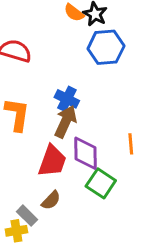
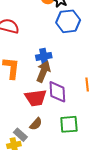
blue cross: (67, 99) -> (44, 56), turned -35
red trapezoid: (52, 161) -> (36, 98), turned 65
green square: (101, 183) -> (69, 124), moved, turned -36

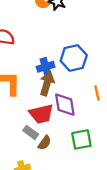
blue hexagon: (68, 21) -> (74, 58), moved
gray rectangle: (20, 135) -> (31, 132), moved

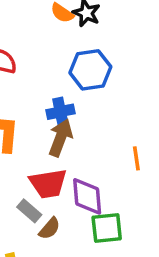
blue hexagon: (74, 58) -> (90, 70), moved
purple diamond: (65, 105) -> (87, 196), moved

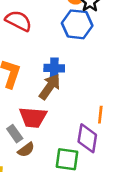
blue hexagon: (90, 70) -> (77, 24), moved
purple diamond: (87, 196) -> (87, 138), moved

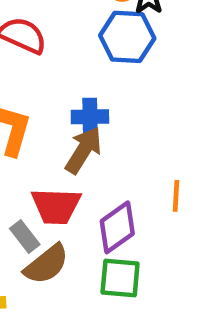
purple diamond: (87, 138) -> (117, 227), moved, turned 48
brown semicircle: (26, 150) -> (46, 264), size x1.5

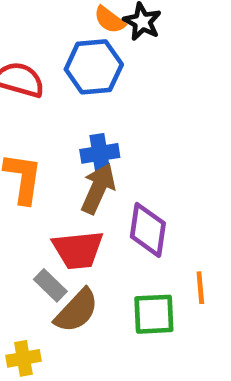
blue hexagon: (127, 37) -> (94, 67), moved
orange line: (176, 196) -> (200, 288), moved
purple diamond: (117, 227) -> (148, 230), moved, turned -38

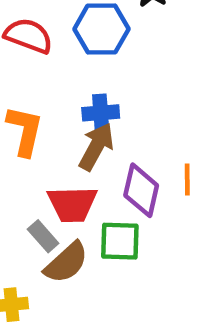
orange line: (200, 288) -> (187, 180), moved
green square: (154, 314) -> (120, 241), moved

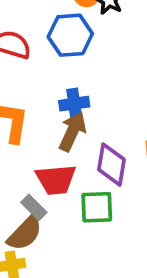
brown semicircle: (66, 263) -> (25, 233), moved

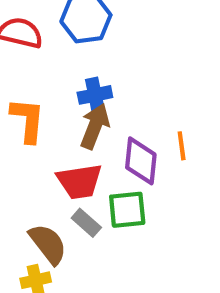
gray rectangle: (34, 207) -> (86, 223), moved
brown semicircle: (25, 233) -> (48, 244), turned -78

